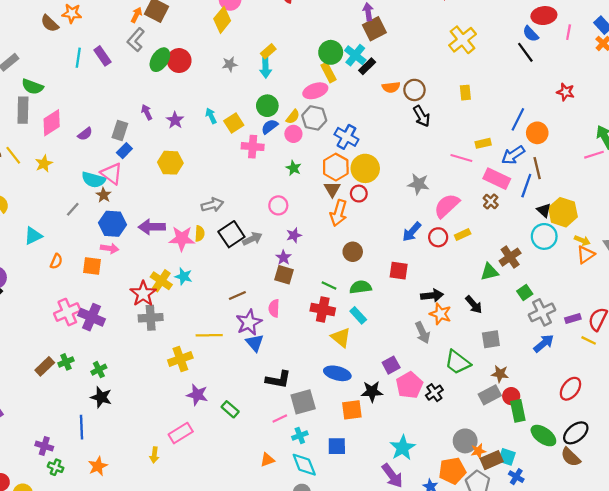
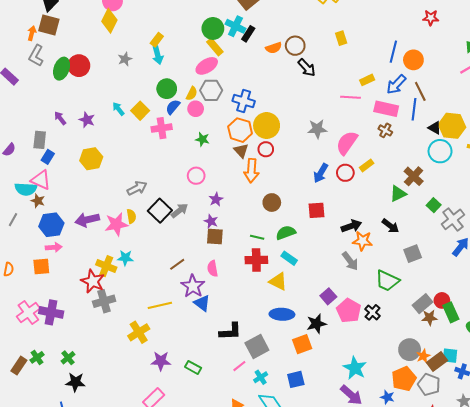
brown star: (500, 374) -> (429, 318), moved

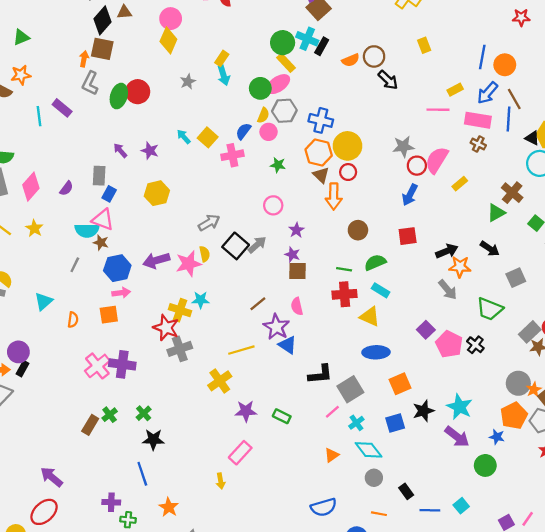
green circle: (167, 89) -> (260, 88), moved
red circle: (345, 173) -> (417, 166), moved
black star: (316, 324) -> (423, 411), moved

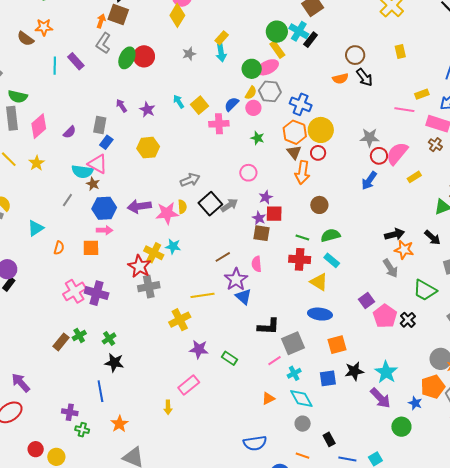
orange semicircle: (351, 60) -> (340, 79), moved
red square: (408, 236) -> (274, 214), moved

